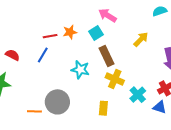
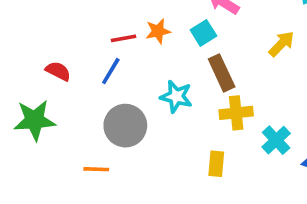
yellow cross: (115, 79) -> (236, 113), turned -30
gray circle: (57, 102) -> (125, 126), moved

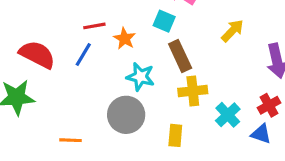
orange star: (158, 31) -> (125, 39), moved, turned -30
cyan square: (203, 33) -> (164, 21), turned -35
red semicircle: (58, 71) -> (37, 54), size x1.6
gray circle: (125, 126) -> (126, 115), moved

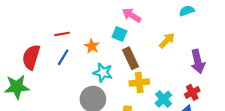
red line: (94, 26) -> (62, 34), moved
red semicircle: (37, 54) -> (31, 57), turned -100

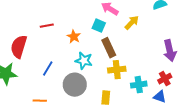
yellow arrow: (167, 41) -> (132, 23), moved
blue line: (63, 57) -> (48, 69), moved
cyan cross: (164, 99) -> (139, 85), turned 35

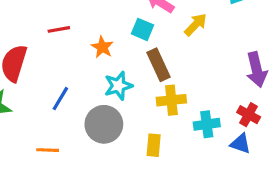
cyan star: (84, 61) -> (118, 86), turned -30
red cross: (165, 79) -> (249, 115), turned -32

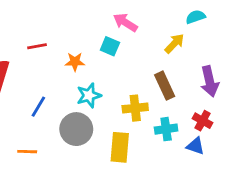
yellow arrow: (196, 25) -> (174, 43), moved
orange star: (102, 47) -> (75, 62), turned -30
brown rectangle: (159, 65) -> (165, 86), moved
yellow rectangle: (154, 145) -> (120, 147), size x1.5

